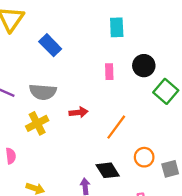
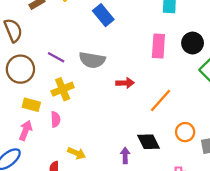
pink rectangle: (109, 72) -> (158, 46), size x1.5
yellow cross: (37, 123) -> (63, 89), moved

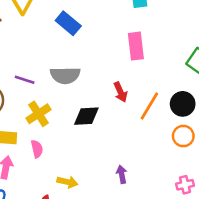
black circle: (193, 43) -> (183, 104), moved
red arrow: (125, 83) -> (120, 92), moved, turned 78
black diamond: (148, 142) -> (86, 116), moved, turned -55

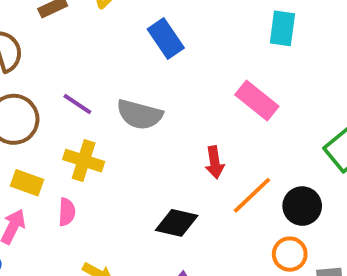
pink rectangle: (136, 46) -> (257, 100), turned -60
yellow cross: (38, 114) -> (84, 161), turned 35
black diamond: (86, 116) -> (177, 223), moved

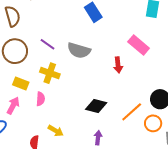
red arrow: (215, 162) -> (118, 65), moved
orange line: (252, 195) -> (132, 112), moved

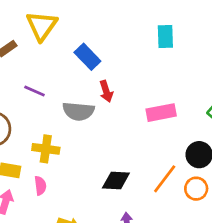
purple line: (47, 44) -> (34, 91), moved
pink rectangle: (139, 45) -> (161, 113), moved, turned -40
red arrow: (118, 65) -> (106, 91), moved

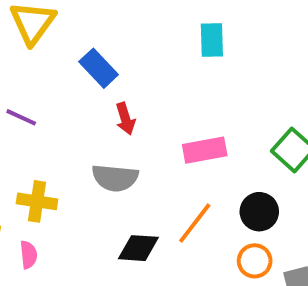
gray semicircle: (78, 111) -> (115, 178), moved
orange line: (165, 179) -> (195, 223), moved

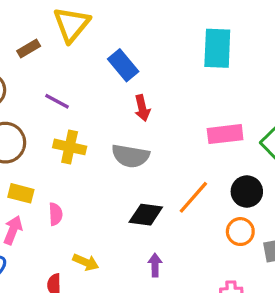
cyan rectangle: (212, 40) -> (217, 48), size x1.4
pink rectangle: (205, 150) -> (225, 134), moved
yellow cross: (37, 201) -> (70, 147), moved

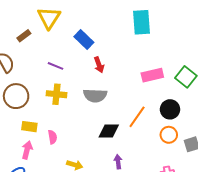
purple line: (57, 101) -> (55, 66), moved

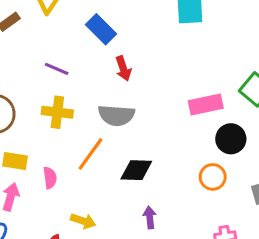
pink rectangle: (152, 75) -> (206, 104), moved
orange line: (137, 117) -> (91, 154), moved
orange circle: (169, 135) -> (213, 177), moved

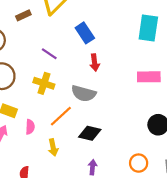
pink rectangle: (206, 104) -> (149, 77), moved
orange circle: (213, 177) -> (139, 163), moved
yellow arrow: (83, 221) -> (53, 147), moved, turned 49

